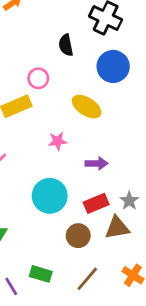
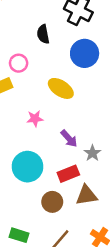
purple arrow: (96, 163) -> (69, 139), turned 48
gray star: (129, 201) -> (92, 153), moved

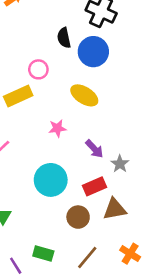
blue circle: (85, 53) -> (93, 52), moved

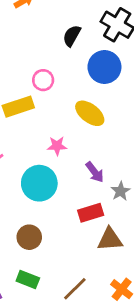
black semicircle: (64, 38) -> (72, 36), moved, turned 36
cyan circle: (51, 180) -> (39, 183), moved
brown circle: (78, 217) -> (29, 237), moved

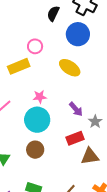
pink star: (57, 146) -> (40, 97), moved
brown circle: (29, 237) -> (35, 150), moved

